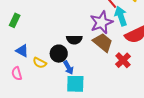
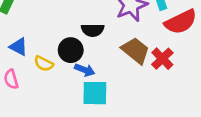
brown trapezoid: (103, 42) -> (135, 51), moved
blue arrow: (68, 68) -> (85, 70), turned -40

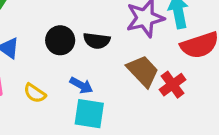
black circle: (71, 50) -> (60, 40), moved
yellow semicircle: (44, 64) -> (35, 93), moved

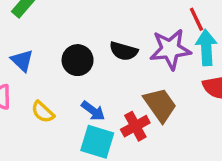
black semicircle: (97, 41) -> (124, 51), moved
red cross: (173, 85) -> (135, 126), moved

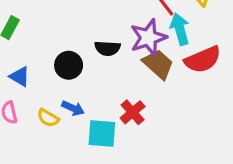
brown trapezoid: (160, 105) -> (158, 64), moved
blue arrow: (93, 111) -> (73, 108), moved

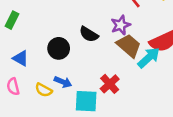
cyan arrow: (180, 29) -> (149, 58), moved, turned 65
purple star: (148, 38) -> (121, 25), size x0.7
black semicircle: (107, 48) -> (89, 34), turned 30

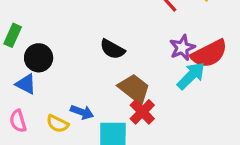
purple star: (121, 25) -> (182, 48), moved
brown trapezoid: (129, 46) -> (134, 89), moved
black circle: (59, 48) -> (39, 58), moved

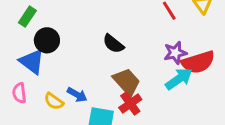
blue triangle: (26, 84) -> (32, 62), size x1.4

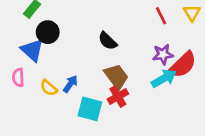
red semicircle: (198, 62) -> (183, 65), turned -32
blue arrow: (77, 95) -> (70, 84), turned -90

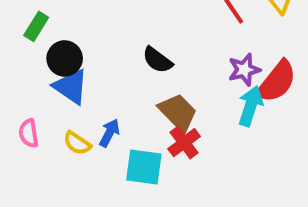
blue triangle: (32, 50) -> (71, 87), moved
cyan arrow: (164, 78) -> (251, 106), turned -35

